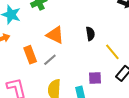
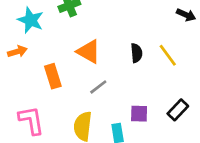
yellow line: (112, 52) -> (168, 55), moved
gray line: (50, 60) -> (98, 87), moved

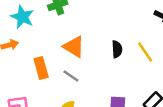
gray line: (98, 87) -> (71, 76), moved, turned 70

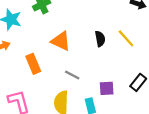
gray line: (71, 76) -> (72, 75), moved

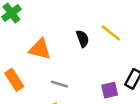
purple square: (107, 88) -> (110, 90), moved

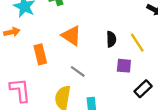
purple square: (110, 90) -> (124, 66), moved

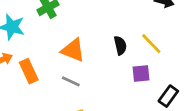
orange rectangle: (40, 54) -> (29, 71), moved
gray line: (78, 71) -> (71, 81), moved

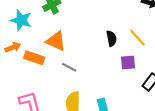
orange triangle: (73, 50) -> (56, 41), moved
orange rectangle: (29, 71) -> (34, 58), turned -48

